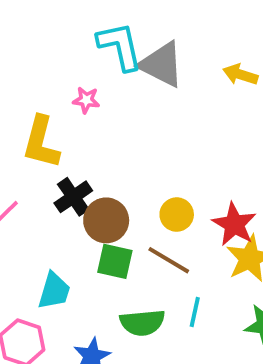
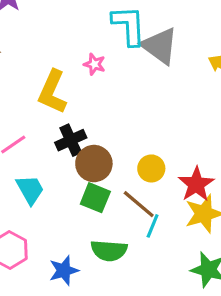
cyan trapezoid: (54, 291) -> (30, 190), moved, turned -56
cyan line: (195, 312) -> (153, 226), moved

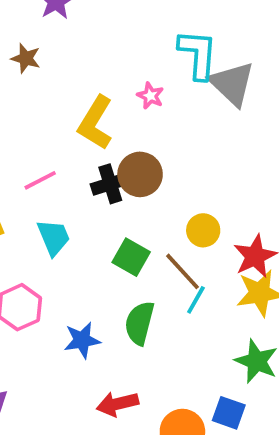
brown circle: (94, 164) -> (140, 174), moved
green semicircle: (109, 251) -> (140, 323), turned 93

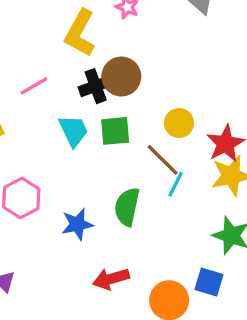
cyan trapezoid: (54, 237) -> (73, 131), moved
green square: (131, 257) -> (115, 131), moved, turned -32

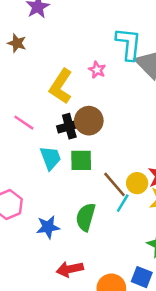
pink line: (34, 86) -> (24, 123), turned 60
yellow circle: (179, 123) -> (137, 183), moved

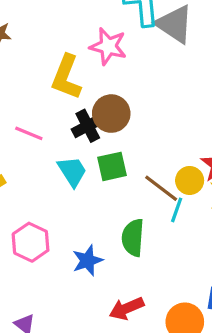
pink star: (97, 70) -> (108, 46), size x1.6

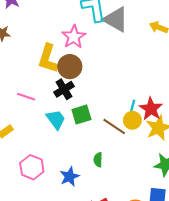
pink star: (108, 46) -> (74, 37), turned 30
brown circle: (111, 114) -> (70, 67), moved
cyan line: (177, 210) -> (132, 108), moved
green semicircle: (133, 238) -> (98, 160), size x0.6

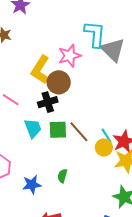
cyan line: (132, 108) -> (107, 136), turned -63
brown line: (114, 127) -> (79, 132), moved

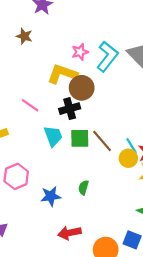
cyan L-shape: (95, 34) -> (107, 56), moved, turned 32
pink star: (70, 56) -> (80, 52), moved, size x0.7
yellow L-shape: (40, 70) -> (62, 74), turned 76

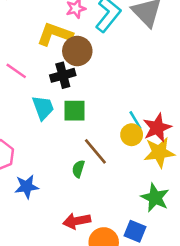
brown line: (102, 141) -> (95, 151), moved
blue star: (51, 196) -> (27, 187), moved
red arrow: (70, 233) -> (77, 221), moved

